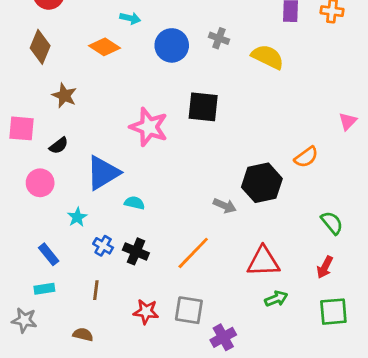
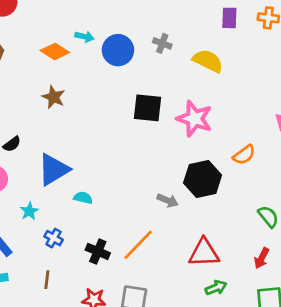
cyan arrow: (130, 18) -> (84, 37), moved
brown star: (64, 96) -> (54, 97), moved
pink star: (149, 127) -> (194, 119), moved
black cross: (136, 251) -> (98, 251), moved

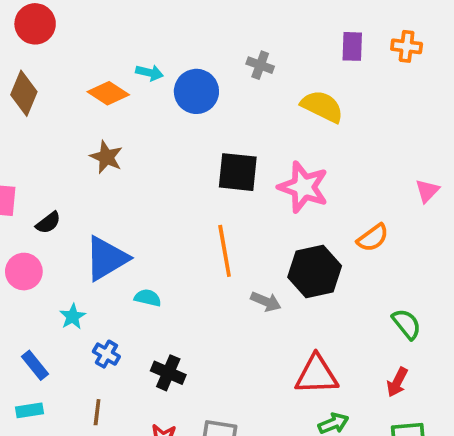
gray cross: (162, 43) -> (260, 65), moved
orange line: (138, 245) -> (225, 251), moved, turned -54

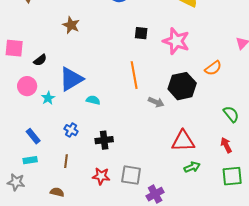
black square: (238, 172) -> (141, 33), size x0.6
cyan star: (73, 317) -> (48, 98), moved
black cross: (168, 373) -> (104, 140), turned -30
red arrow: (397, 382) -> (226, 145), turned 126

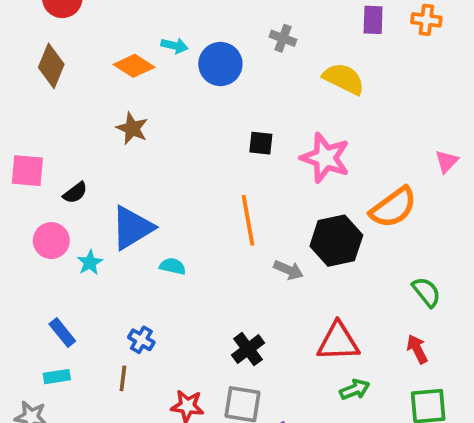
orange semicircle: (213, 68) -> (393, 207), size x1.5
blue cross: (71, 130) -> (141, 340), moved
black cross: (104, 140) -> (248, 349), moved, turned -30

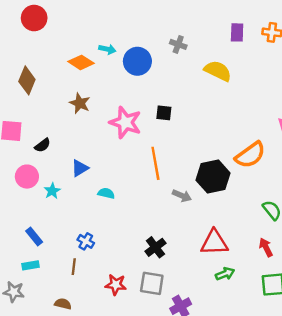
brown diamond: (51, 66) -> (27, 80), moved
pink star: (325, 158) -> (125, 122), moved
blue triangle: (132, 228) -> (80, 168), size x0.6

